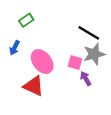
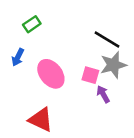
red triangle: (34, 86) -> (41, 120), moved

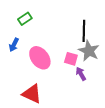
black line: (107, 39) -> (84, 31), turned 60
gray star: (113, 65) -> (89, 51), turned -30

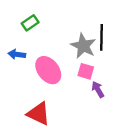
blue arrow: (14, 45) -> (17, 54), turned 72
gray star: (89, 51) -> (83, 46), moved

